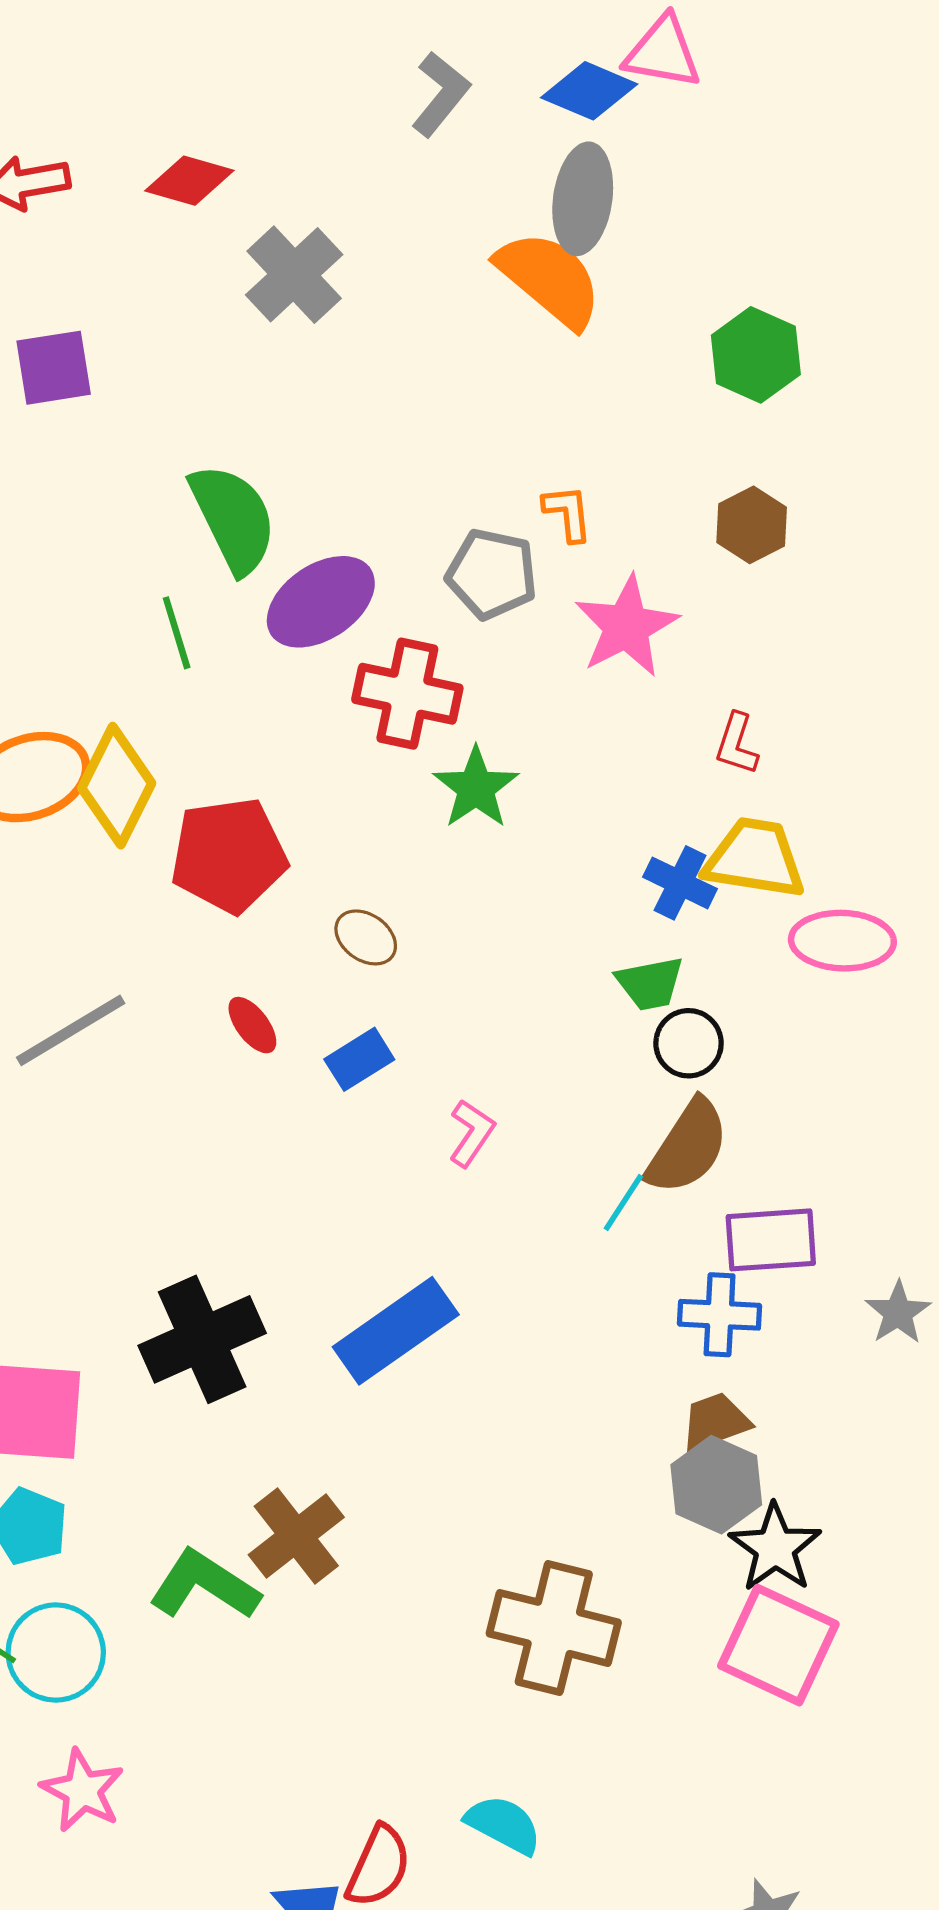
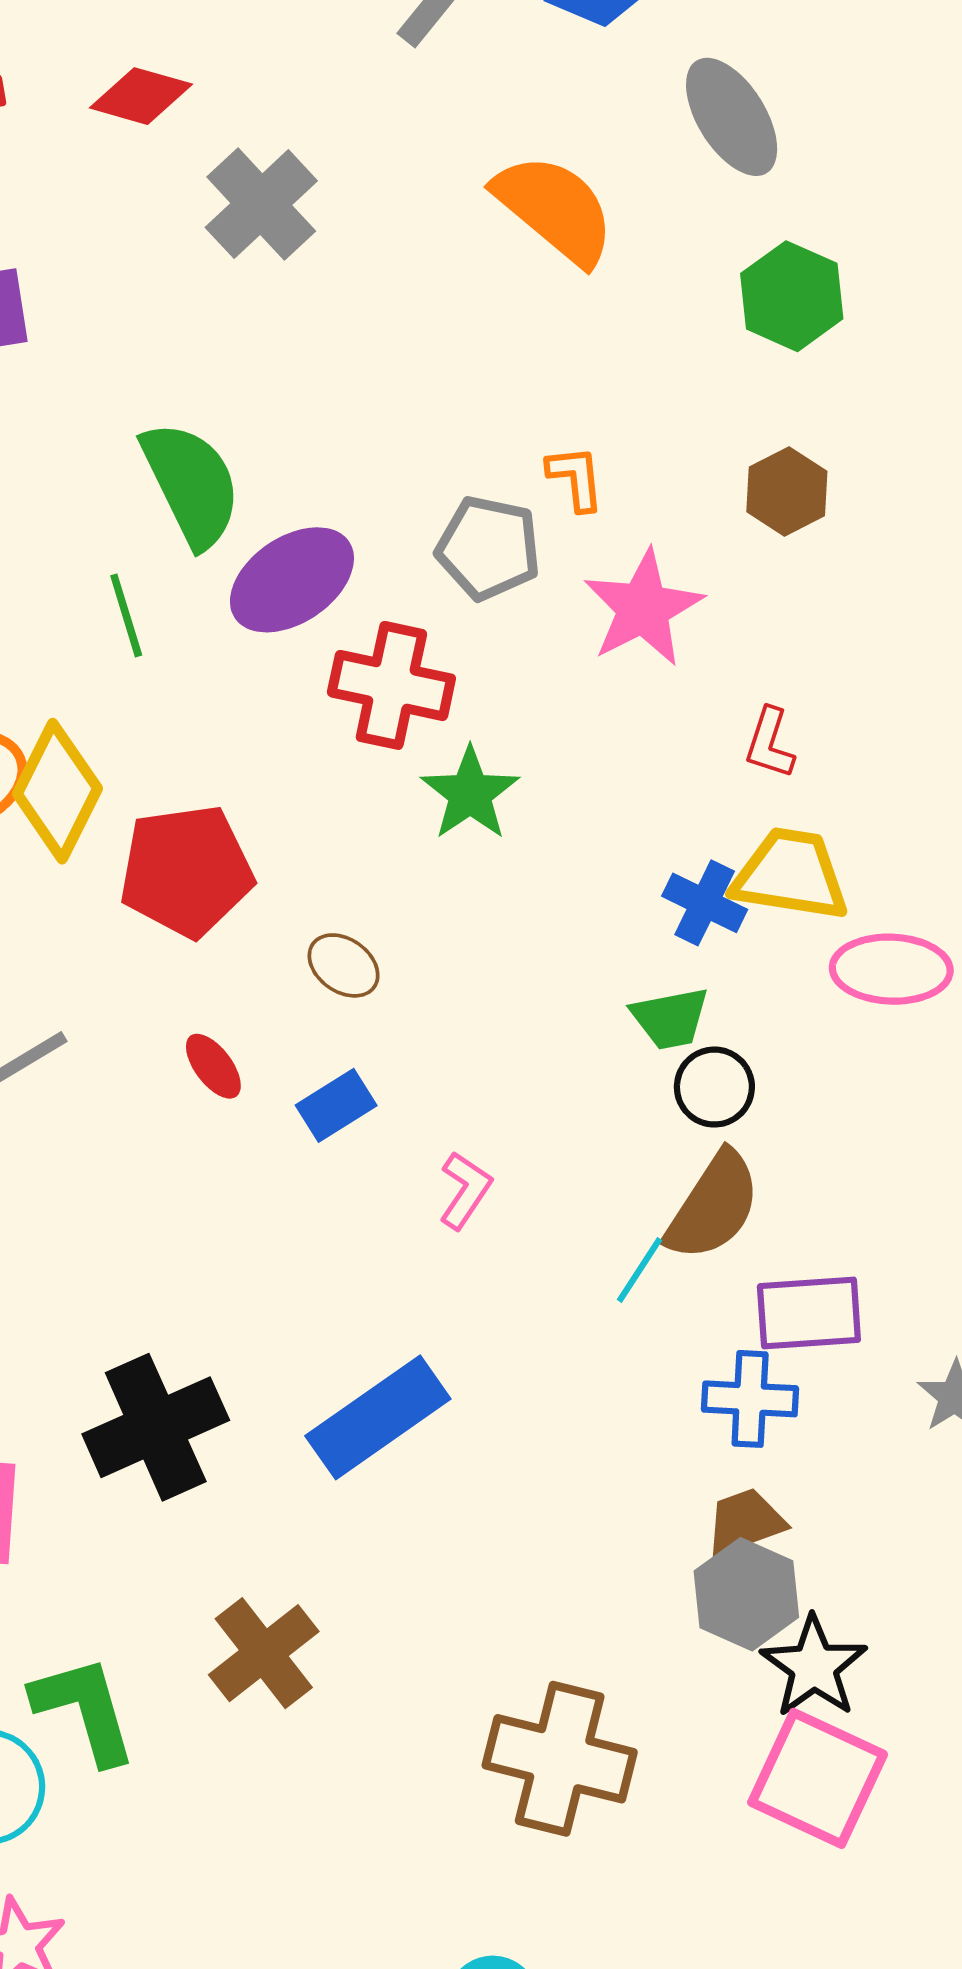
gray ellipse: (583, 199) -> (732, 117), moved, turned -40
green L-shape: (204, 1585) -> (84, 1710), moved, turned 41

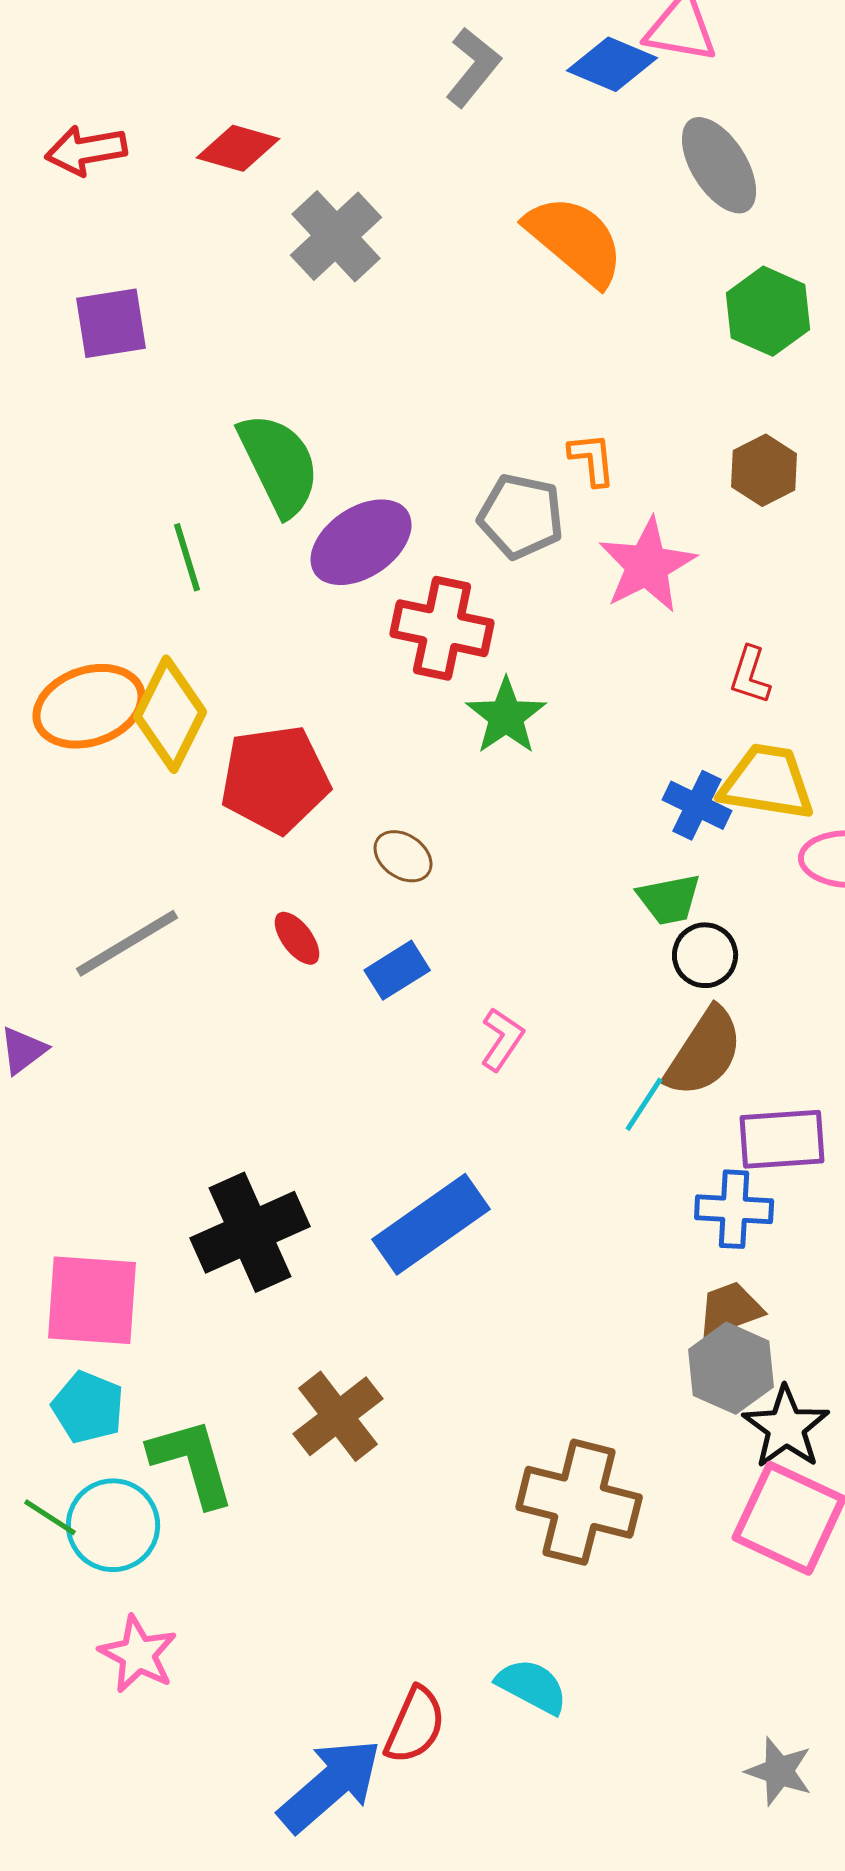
green line: (126, 615) -> (187, 557), moved

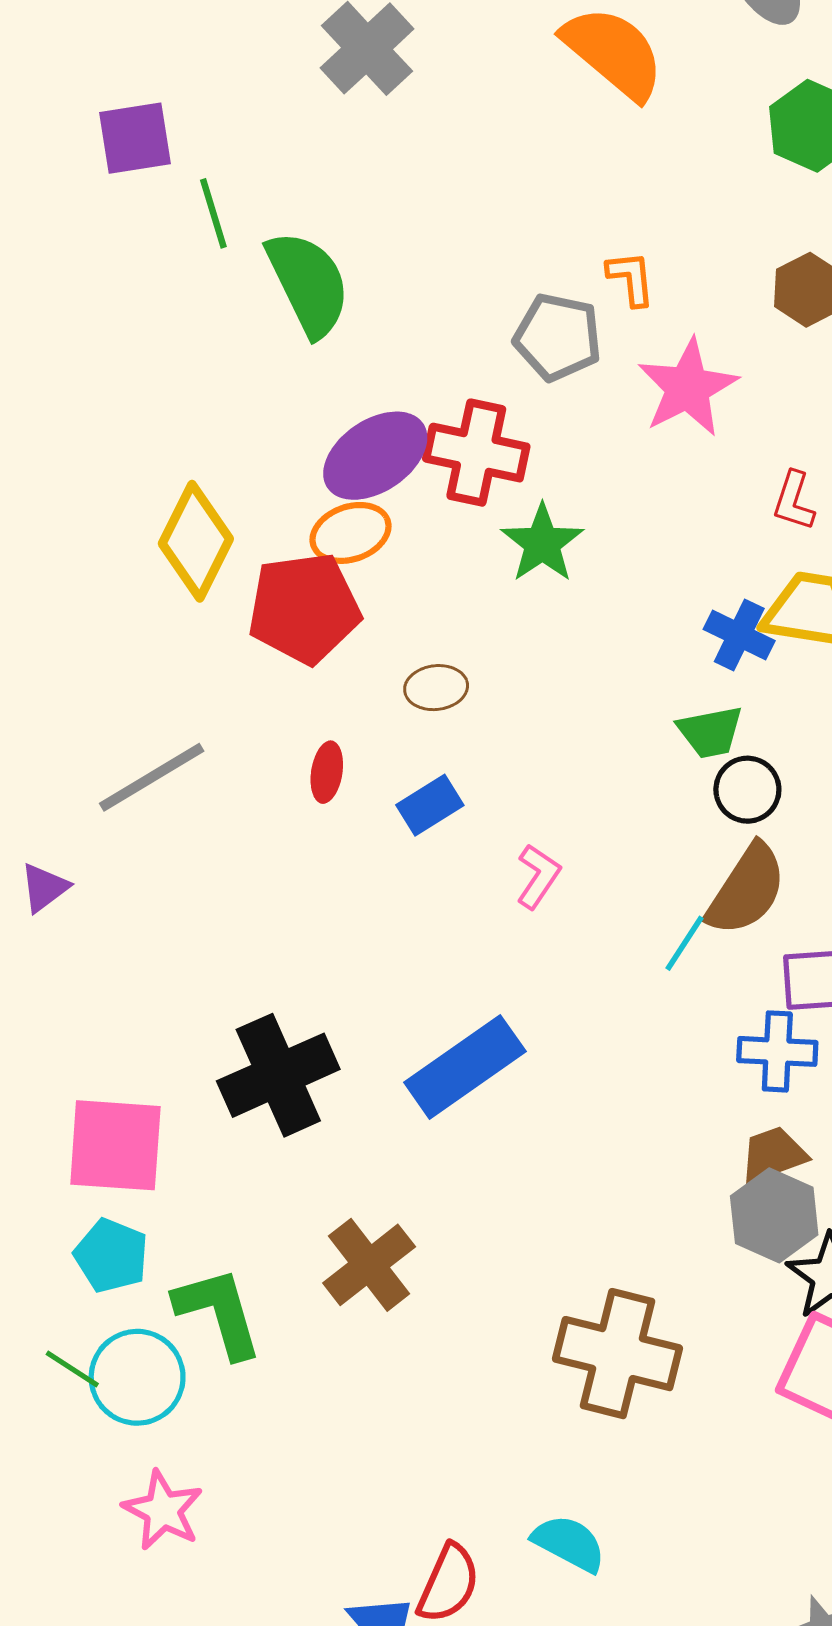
purple ellipse: (361, 542) -> (375, 456), moved
green line: (187, 557) -> (213, 213), moved
orange ellipse: (89, 706) -> (351, 533), moved, size x0.7
brown ellipse: (403, 856) -> (436, 688), turned -42
red ellipse: (297, 938) -> (327, 772), turned 46

